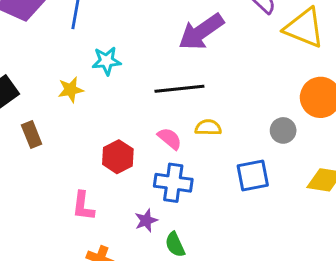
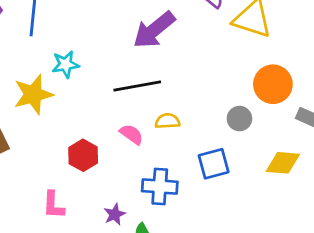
yellow star: (71, 90) -> (33, 94), size x1.6
blue cross: (173, 183) -> (160, 186), moved

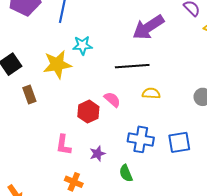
pink semicircle: (131, 134) -> (112, 100), moved
blue square: (214, 164) -> (179, 142), moved
purple star: (115, 214) -> (97, 154), moved

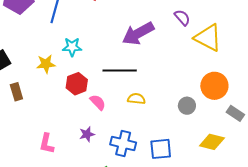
yellow star: (57, 64) -> (46, 64), size x0.7
red hexagon: (88, 112) -> (77, 84), moved
purple star: (97, 154) -> (87, 134), moved

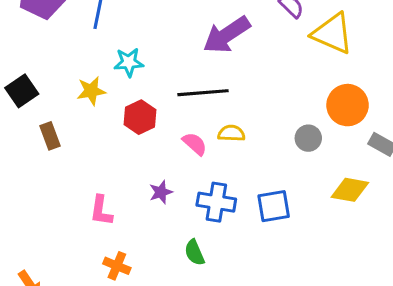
pink semicircle: (98, 102) -> (195, 144), moved

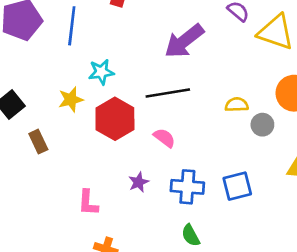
red hexagon: (140, 117) -> (115, 119), size x1.4
yellow semicircle: (231, 133) -> (237, 105), moved
green semicircle: (194, 253) -> (191, 235), moved

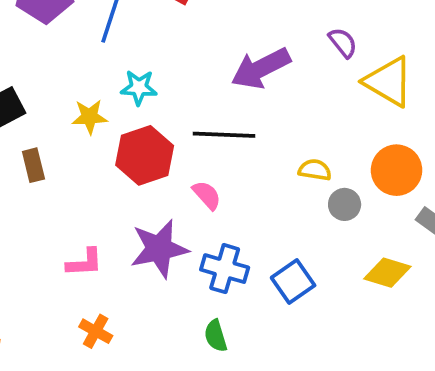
purple star: (139, 182) -> (159, 249), size x2.0
blue square: (237, 186) -> (293, 281), turned -32
pink L-shape: (88, 203) -> (84, 263), turned -108

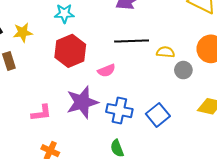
yellow star: (90, 117) -> (23, 32), moved
black line: (224, 135) -> (132, 41), moved
pink semicircle: (207, 195) -> (106, 70), turned 114

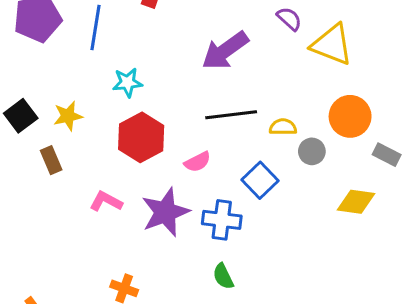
pink L-shape: (41, 113) -> (106, 201), moved, turned -140
blue square: (158, 115) -> (260, 180), moved

